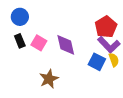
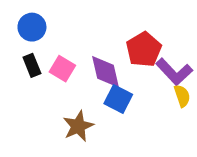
red pentagon: (106, 27) -> (144, 49), moved
blue square: (97, 62) -> (118, 99), moved

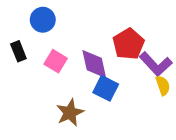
blue circle: (32, 27) -> (43, 20), moved
black rectangle: (32, 65) -> (18, 51), moved

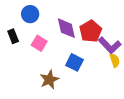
purple diamond: (94, 64) -> (66, 28), moved

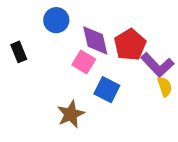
blue circle: (30, 14) -> (56, 20), moved
pink square: (39, 43) -> (84, 62), moved

